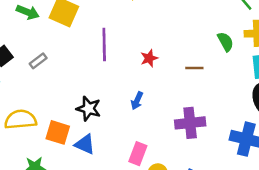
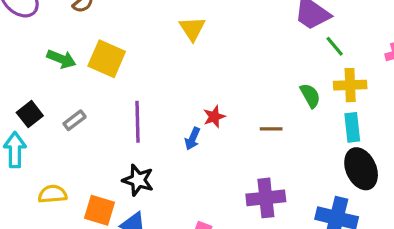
purple line: (104, 45) -> (138, 122), moved
blue arrow: (137, 101) -> (192, 139), moved
yellow semicircle: (21, 120) -> (52, 194), size x0.7

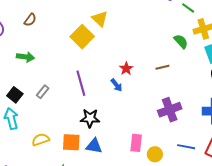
yellow square: (107, 59) -> (82, 37), moved, turned 35
blue arrow: (192, 139) -> (117, 85), turned -48

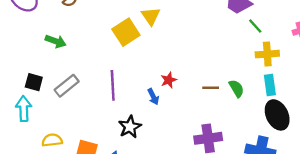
green semicircle: (181, 41) -> (237, 88), moved
gray rectangle: (43, 92) -> (67, 86), size x1.5
black square: (15, 95) -> (34, 82), turned -35
black star: (90, 118) -> (130, 127), moved, turned 30

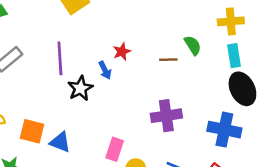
green semicircle: (237, 88) -> (193, 45), moved
black star: (130, 127) -> (80, 88), moved

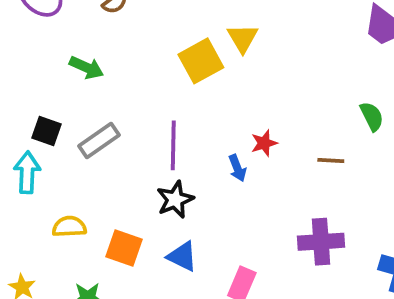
green semicircle: (193, 45) -> (372, 116), moved
black star: (80, 88) -> (175, 200), moved
blue triangle: (60, 142) -> (182, 256), moved

